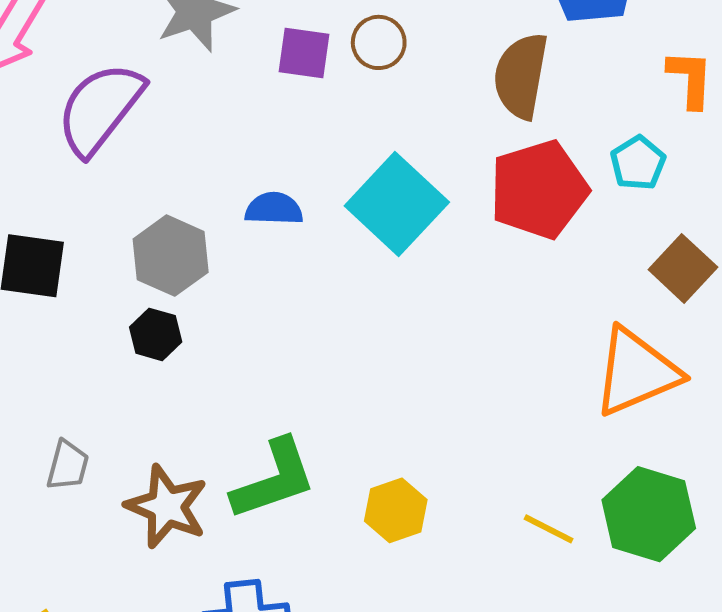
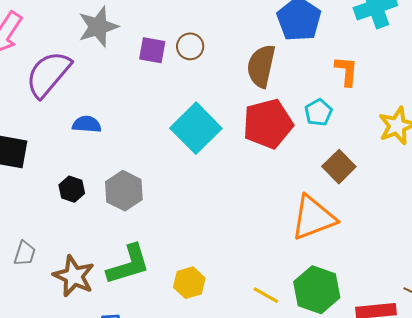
blue semicircle: (274, 209) -> (87, 124), moved
gray hexagon: (171, 256) -> (124, 191), moved

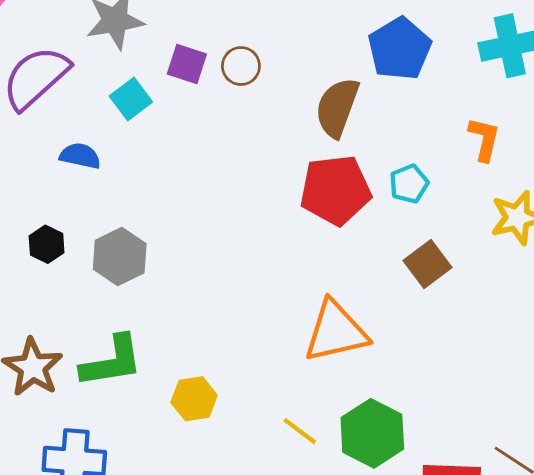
orange L-shape: (346, 71) -> (484, 139), moved
cyan square: (196, 128) -> (131, 99), moved, size x0.6
orange triangle: (313, 218) -> (336, 331), moved

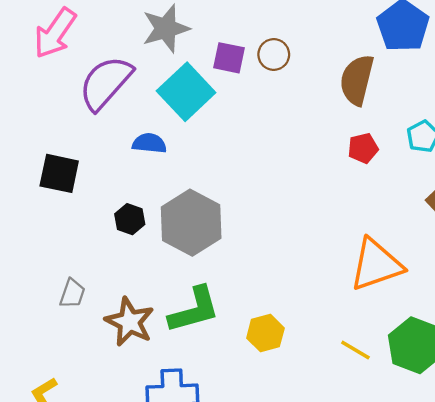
cyan square: (131, 99) -> (186, 92), size x1.6
red pentagon: (336, 190) -> (363, 148), size x0.5
gray hexagon: (120, 257) -> (191, 223), size x1.4

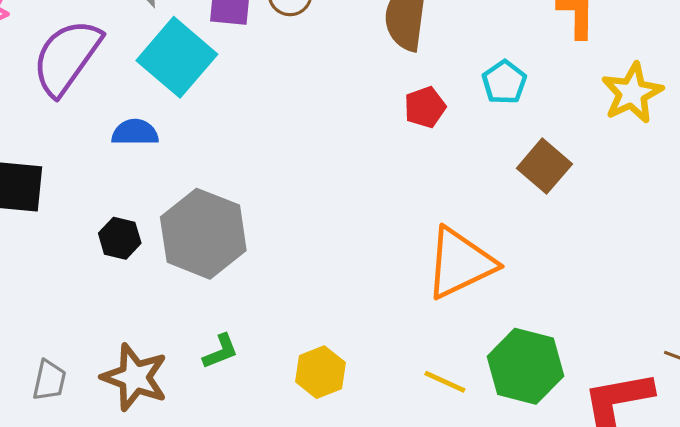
gray trapezoid: (72, 293) -> (49, 380), moved
green L-shape: (194, 310) -> (220, 351), size x0.5

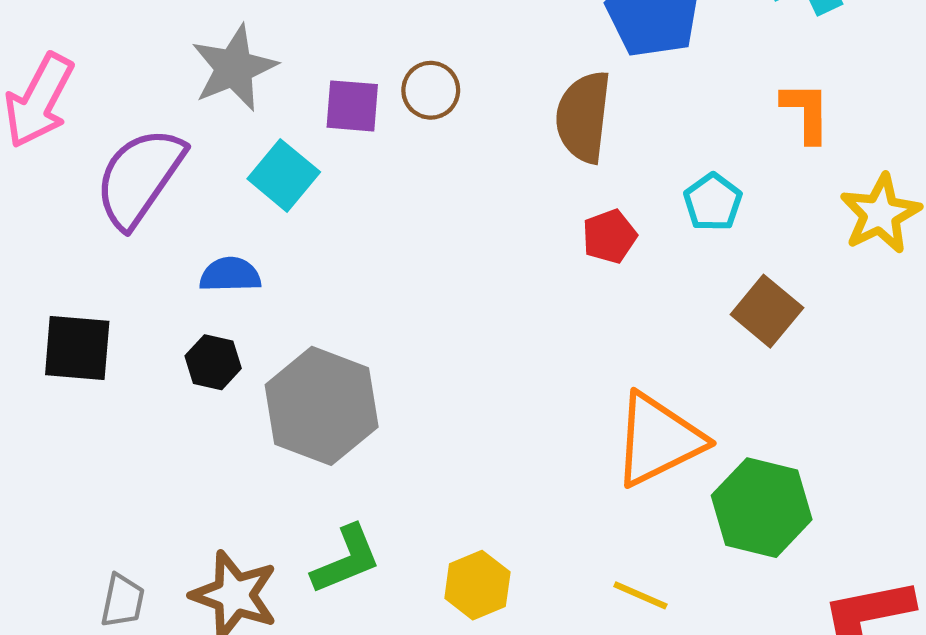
cyan square: (177, 57) -> (284, 175), size x0.7
black hexagon: (120, 238) -> (213, 362), moved
green L-shape: (220, 351) -> (346, 560), size x1.5
green hexagon: (525, 366) -> (762, 508), moved

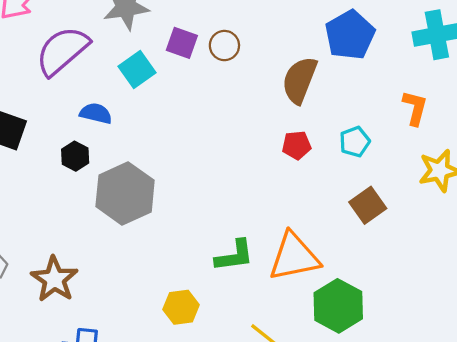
green L-shape: (346, 560) -> (234, 256), moved

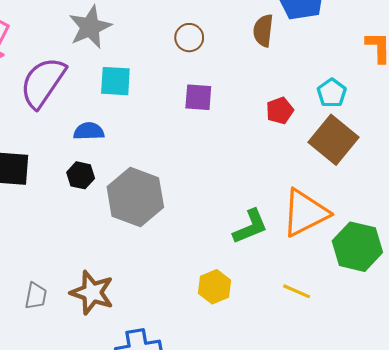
purple square: (182, 43) -> (198, 97), moved
cyan square: (137, 69) -> (115, 81), turned -36
brown semicircle: (300, 80) -> (263, 31), moved, size x0.7
brown square: (368, 205) -> (334, 140), moved, size x1.4

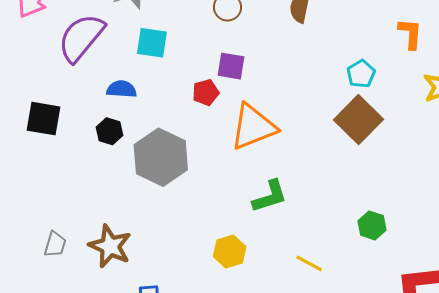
red pentagon: (280, 111) -> (206, 92), moved
orange triangle: (305, 213) -> (253, 127), moved
green hexagon: (357, 247) -> (372, 225), size x0.6

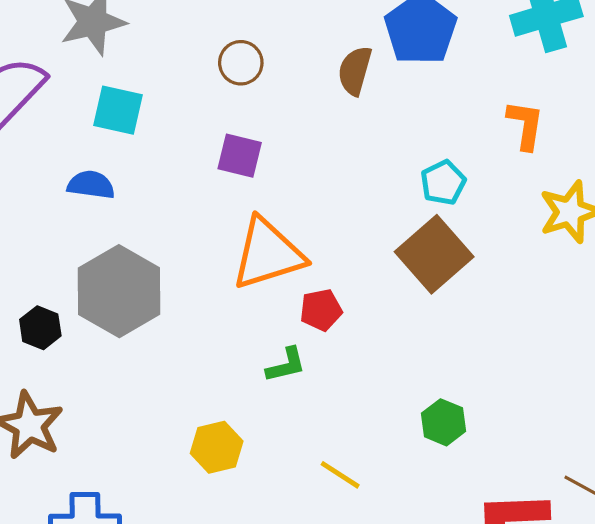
blue semicircle: (122, 89) -> (91, 185), moved
red pentagon: (206, 92) -> (321, 310), moved
black hexagon: (110, 131) -> (40, 328), moved
green L-shape: (270, 196) -> (286, 365), size x0.7

